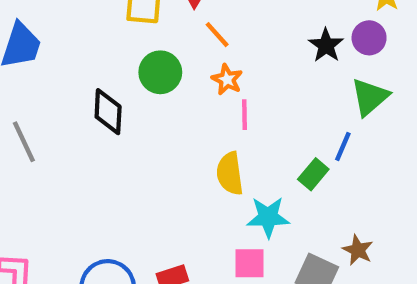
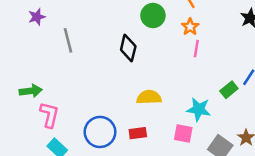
black diamond: (108, 112) -> (128, 48), moved
yellow semicircle: (230, 174) -> (149, 97), moved, turned 85

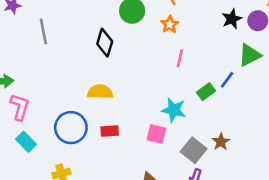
pink line: (196, 49) -> (180, 58), moved
yellow semicircle: (149, 97) -> (100, 92), moved

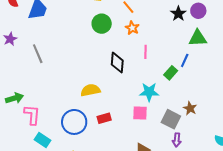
black diamond: (105, 43) -> (117, 63), moved
green triangle: (250, 55) -> (198, 38), turned 36

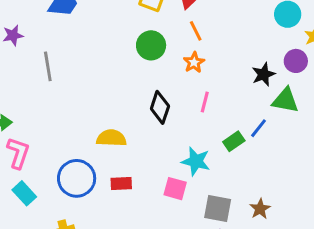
black star: (178, 14) -> (263, 74), moved
brown star: (190, 108) -> (260, 209), moved
gray square: (171, 119) -> (218, 209), turned -30

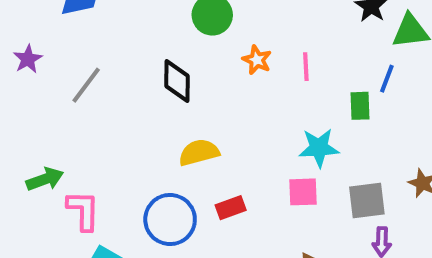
orange star: (194, 62) -> (257, 60), moved
gray line: (48, 66) -> (86, 85), turned 64
black diamond: (160, 107) -> (177, 81), moved
green rectangle: (234, 141) -> (360, 106), turned -40

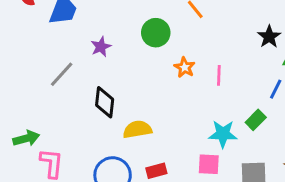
purple star: (28, 59) -> (101, 47), moved
black diamond: (177, 81) -> (105, 102), moved
green rectangle: (360, 106) -> (256, 120), moved, turned 42

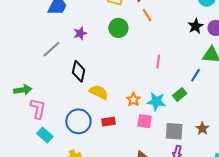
black star: (269, 37) -> (196, 26), moved
orange star: (185, 67) -> (133, 100), moved
yellow semicircle: (137, 129) -> (99, 92), turned 30

